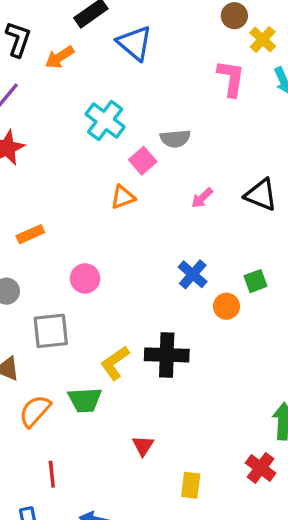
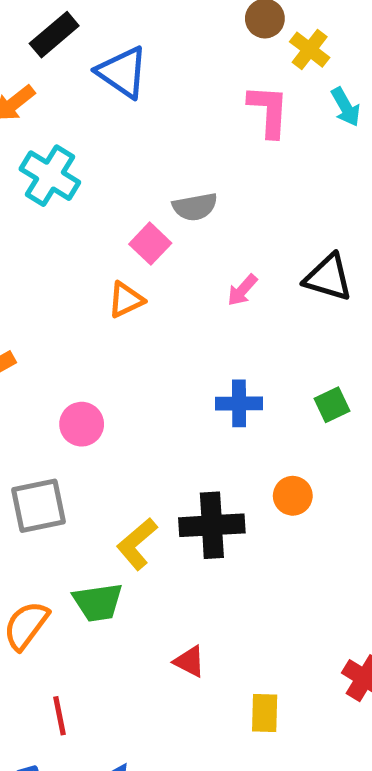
cyan cross: (105, 121) -> (50, 176), moved
blue cross: (193, 274) -> (239, 403), turned -36
orange circle: (226, 306) -> (293, 496), moved
red triangle: (143, 446) -> (189, 661), turned -30

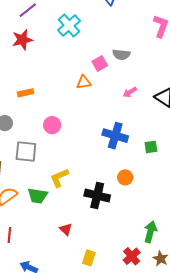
blue cross: (239, 403) -> (115, 136), size x1.4
black cross: (212, 525) -> (97, 196), moved

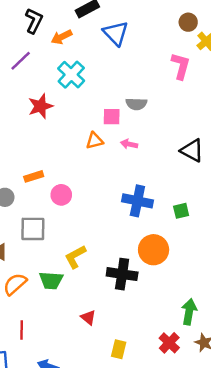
red star: (22, 40) -> (41, 106), moved
pink square: (100, 63) -> (112, 117), turned 35
pink arrow: (130, 92) -> (129, 144), moved, turned 48
orange rectangle: (26, 93) -> (34, 176), moved
orange circle: (125, 177) -> (154, 250), size x1.6

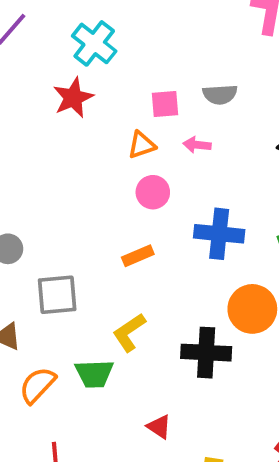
gray semicircle: (136, 104) -> (220, 94), moved
red star: (41, 106) -> (73, 98), moved
orange rectangle: (34, 176) -> (138, 256), moved
pink circle: (61, 195) -> (153, 192), moved

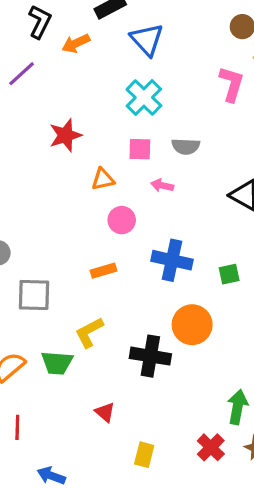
cyan cross: (94, 43) -> (144, 98), moved
orange triangle: (142, 145) -> (103, 179), moved

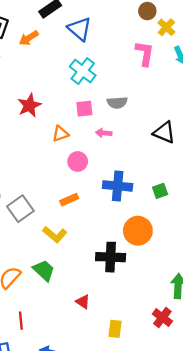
gray square: (34, 295) -> (20, 209), moved, turned -30
yellow L-shape: (89, 332) -> (55, 234), moved, turned -105
green trapezoid: (57, 363) -> (44, 270), turned -135

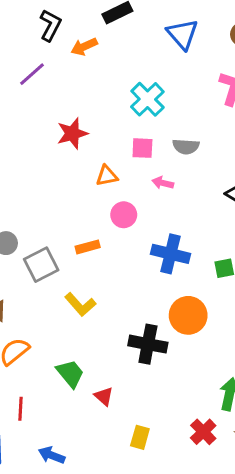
blue triangle: (80, 29) -> (182, 34), moved
orange rectangle: (69, 200) -> (88, 247), moved
green trapezoid: (44, 270) -> (70, 374), moved

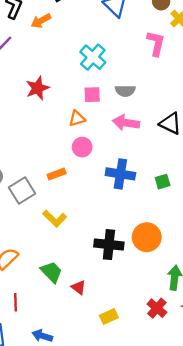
orange triangle: (107, 176) -> (77, 118), moved
pink arrow: (163, 183) -> (126, 123), moved, size x1.6
orange circle: (188, 315) -> (147, 237), moved
yellow rectangle: (140, 437) -> (109, 316), turned 54

